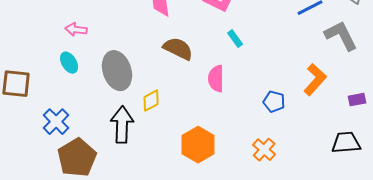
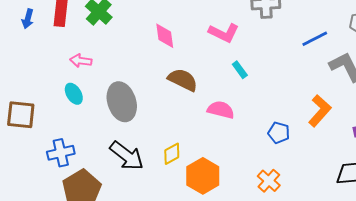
pink semicircle: (216, 79) -> (221, 110), turned 104
yellow diamond: (151, 101) -> (172, 154), moved
blue cross: (56, 122) -> (61, 153), turned 32
black arrow: (122, 125) -> (127, 156), turned 126

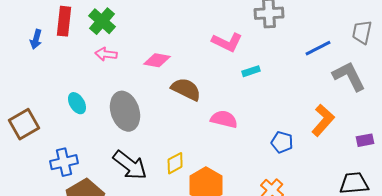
blue arrow: (28, 19) -> (36, 39), moved
pink diamond: (165, 36) -> (157, 60), moved, turned -72
pink arrow: (81, 61) -> (106, 54), moved
cyan rectangle: (240, 70) -> (251, 71), moved, turned -72
brown square: (21, 115) -> (24, 124), turned -36

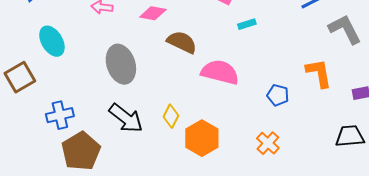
cyan ellipse: (77, 103) -> (52, 41), moved, size x1.4
pink semicircle: (224, 119) -> (220, 72), size x1.4
orange L-shape: (323, 120) -> (319, 73), turned -52
yellow diamond: (175, 163) -> (171, 116), turned -35

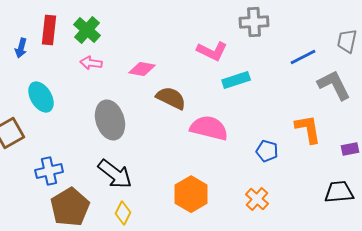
cyan rectangle: (247, 24) -> (236, 80), size x1.5
yellow diamond: (171, 116) -> (123, 213), moved

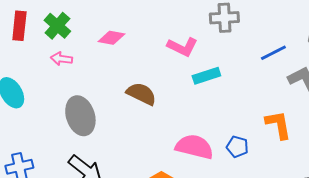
pink diamond: (142, 69) -> (111, 38), moved
pink semicircle: (209, 128) -> (194, 147), moved

